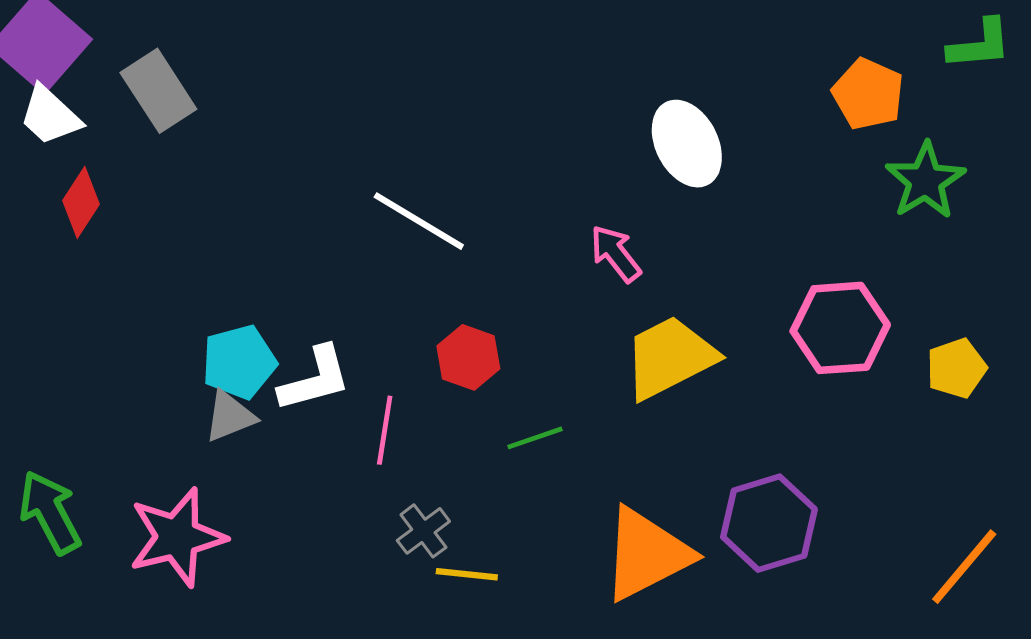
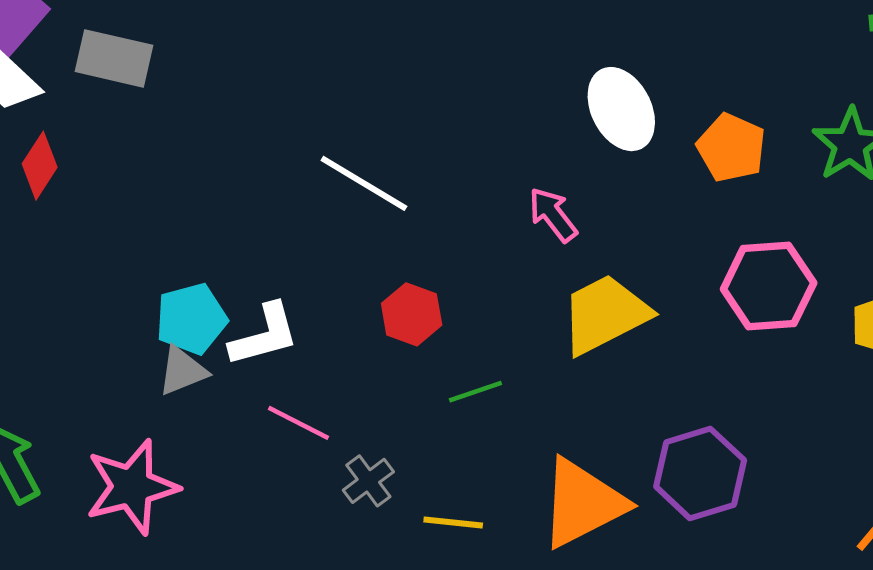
gray rectangle: (158, 91) -> (114, 58), turned -44
orange pentagon: (868, 94) -> (731, 148), moved
pink line: (385, 430) -> (298, 423), moved, turned -72
yellow line: (467, 574) -> (453, 523), moved

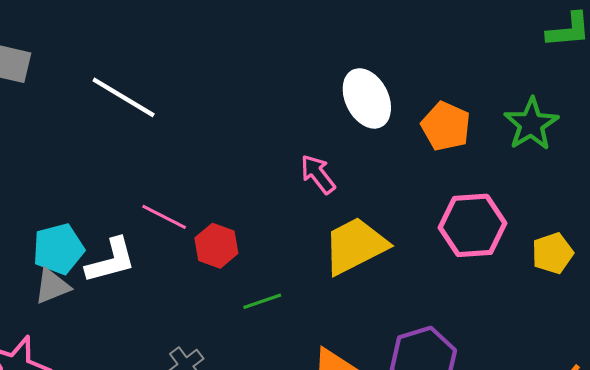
white line: (364, 183) -> (124, 97), moved
pink line: (298, 423) -> (164, 217), moved

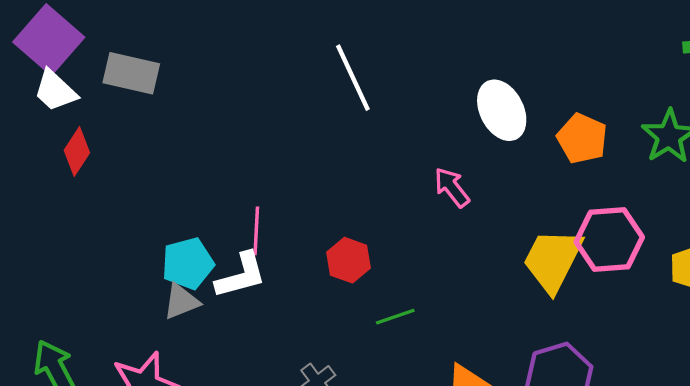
white line: (124, 97) -> (353, 78), moved, turned 34
pink line: (164, 217) -> (256, 231), moved, turned 66
yellow trapezoid: (355, 246) -> (553, 260), moved, turned -36

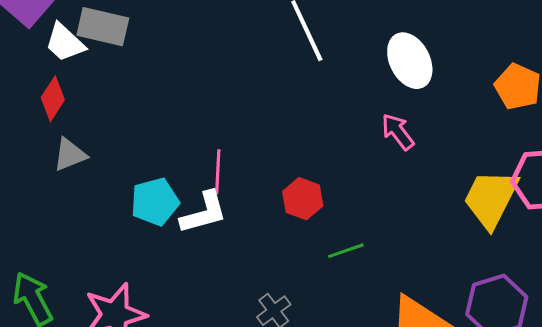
white trapezoid: (55, 91) -> (65, 43), moved
white ellipse: (502, 110) -> (410, 61), moved
gray triangle: (181, 301) -> (70, 155), moved

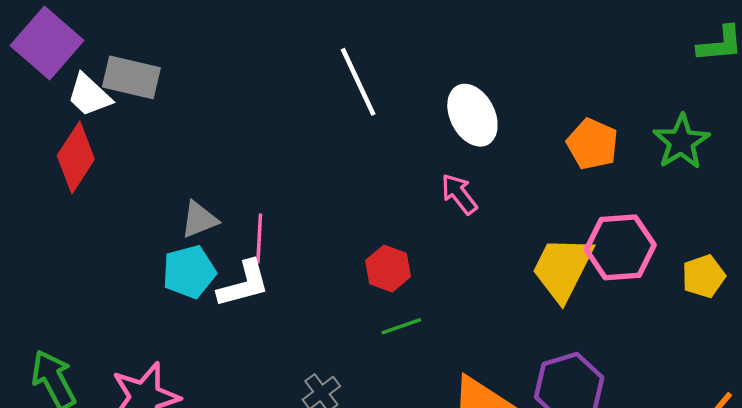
red diamond: (53, 99) -> (76, 157), size x1.4
gray triangle: (70, 155) -> (199, 220), moved
red hexagon: (303, 199) -> (388, 268), moved

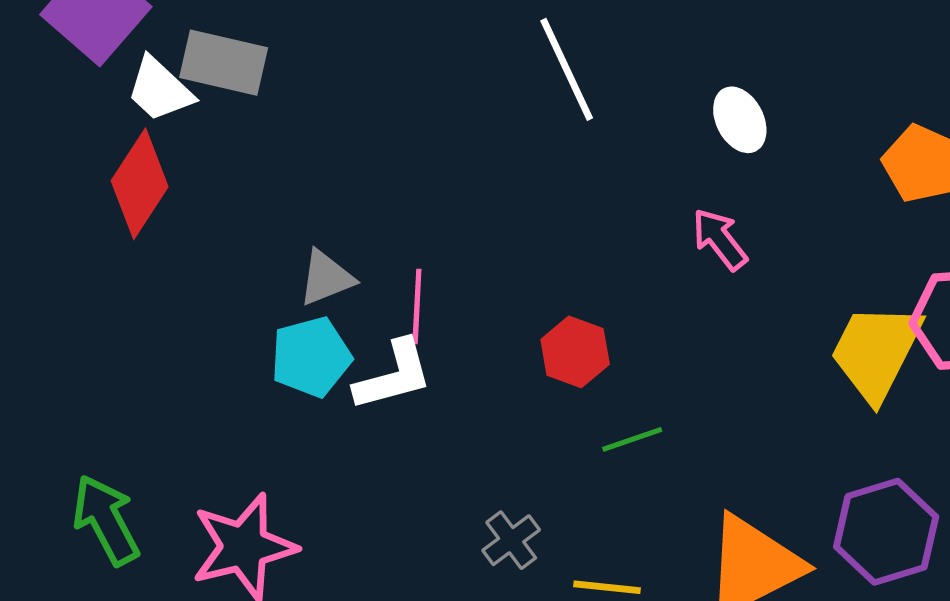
white ellipse: (472, 115) -> (740, 120), size x0.7
red hexagon: (388, 268) -> (575, 352), moved

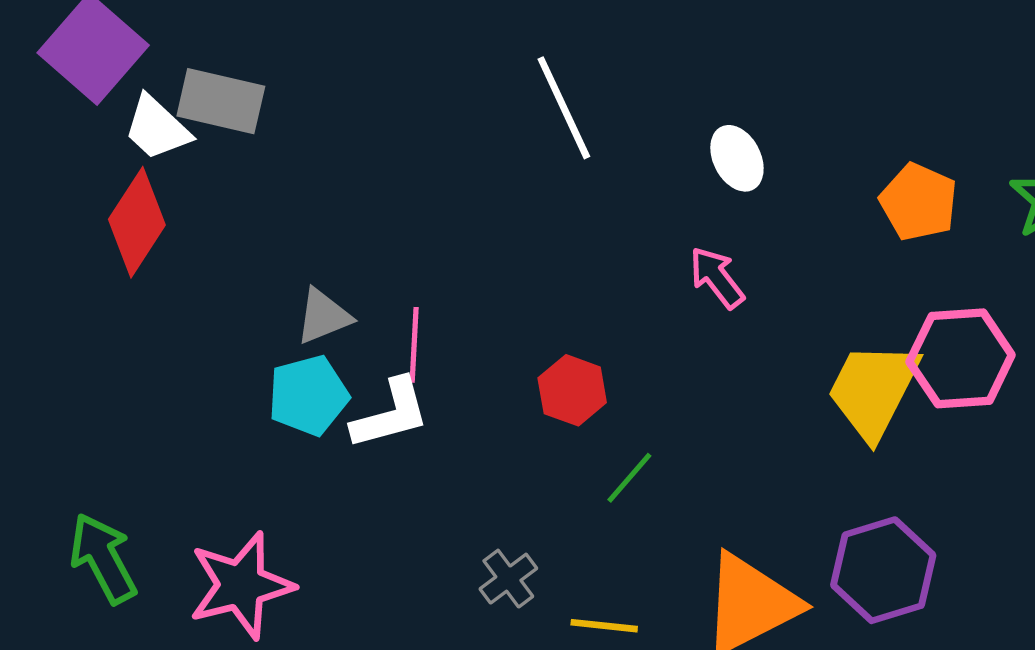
green line: (632, 439) -> (629, 478), turned -30

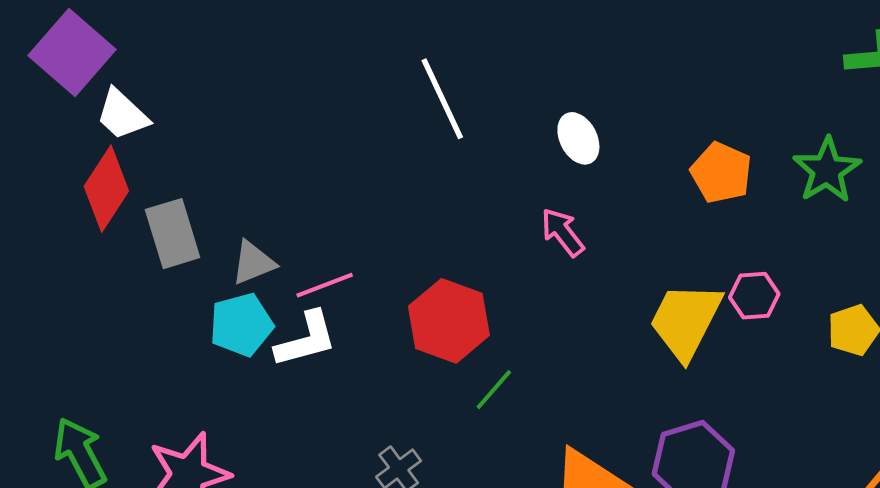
gray rectangle: (221, 101) -> (173, 234), moved, turned 60
pink line: (414, 345) -> (325, 285), turned 66
pink hexagon: (961, 358) -> (754, 296), size x0.6
red hexagon: (572, 390) -> (449, 321), size x1.5

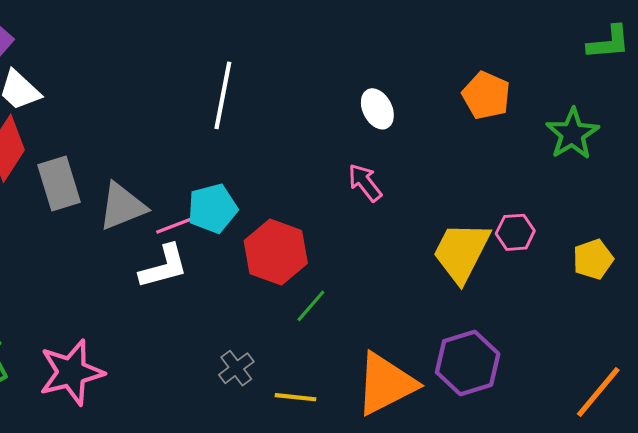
white line: (442, 99) -> (223, 95), moved, turned 36
orange pentagon: (721, 173) -> (486, 95), moved
gray triangle: (253, 263) -> (122, 206), size x1.4
cyan pentagon: (241, 325) -> (212, 208), moved

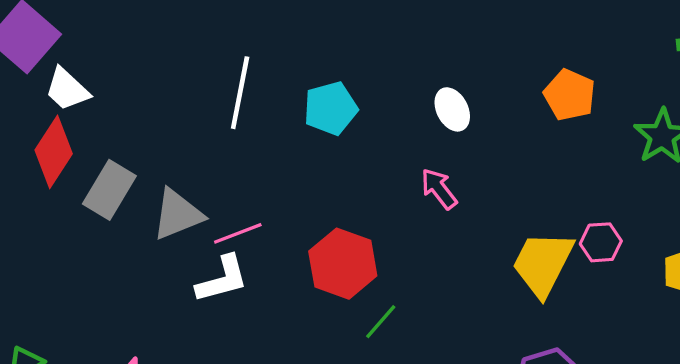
white line: (223, 95) -> (240, 93), moved
gray rectangle: (59, 184) -> (109, 190), turned 48
cyan pentagon: (212, 208) -> (331, 108), moved

